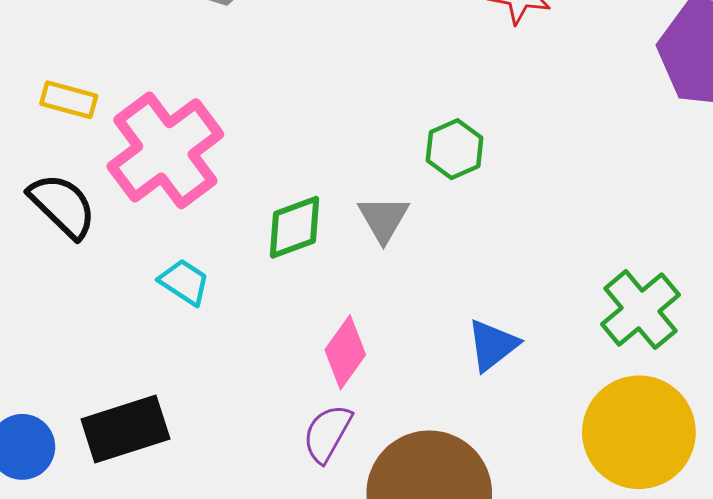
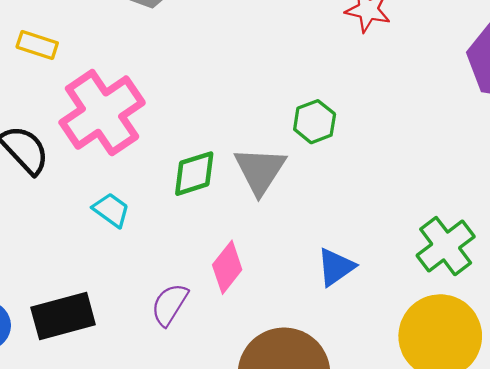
yellow rectangle: (69, 100) -> (37, 45), moved
gray triangle: (383, 219) -> (260, 170), size x1.4
purple semicircle: (327, 433) -> (170, 304), moved

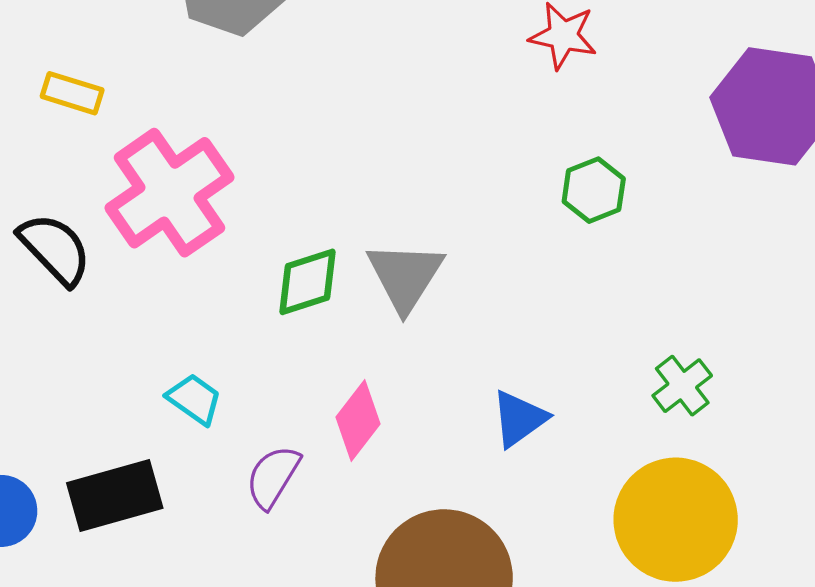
green hexagon: (315, 122) -> (594, 190), moved
cyan trapezoid: (111, 210) -> (194, 399), moved
green cross: (446, 246) -> (682, 386), size x0.7

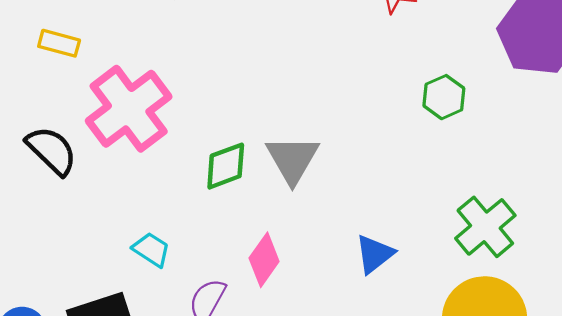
green hexagon: (594, 190) -> (444, 97), moved
green cross: (682, 386) -> (485, 227), size x1.5

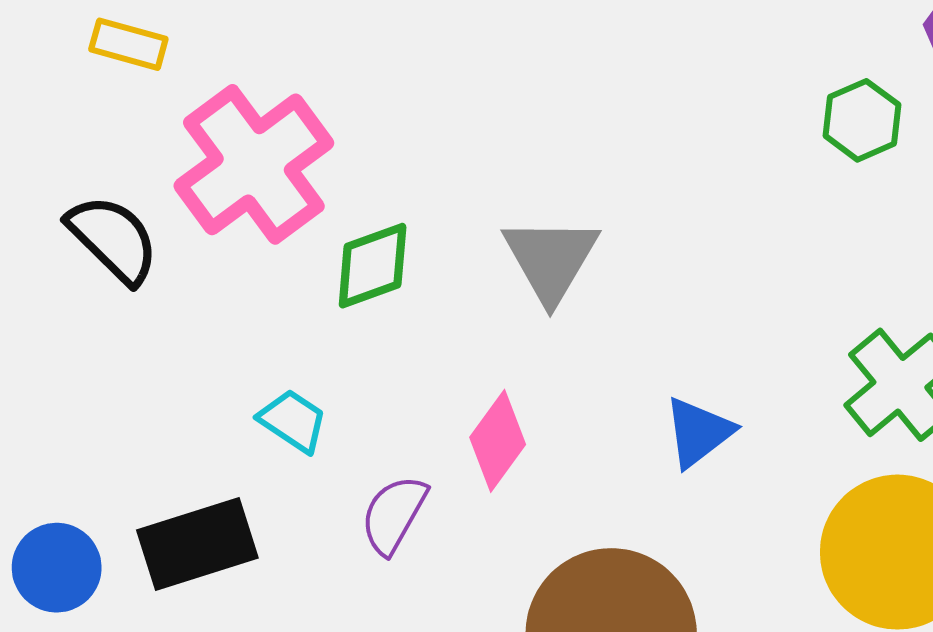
green hexagon: (444, 97) -> (862, 120), moved
green diamond: (226, 166) -> (373, 266), moved

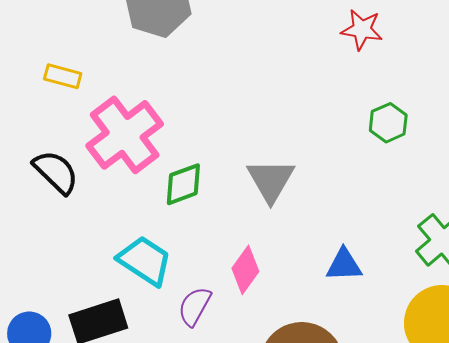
green hexagon: (862, 120) -> (388, 123), moved
cyan trapezoid: (293, 421) -> (145, 261), size x1.6
blue triangle: (699, 432) -> (344, 265), turned 36

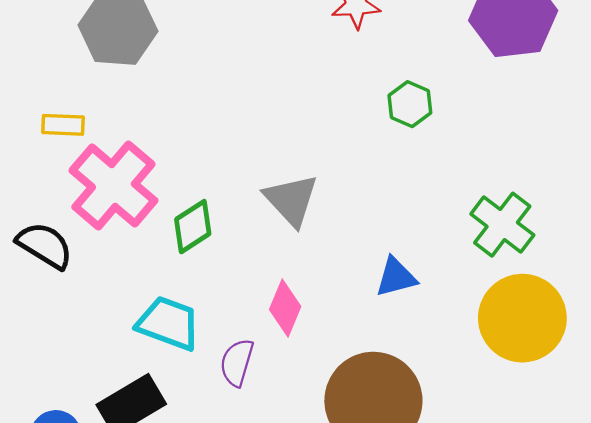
yellow rectangle: (63, 76) -> (63, 125), moved

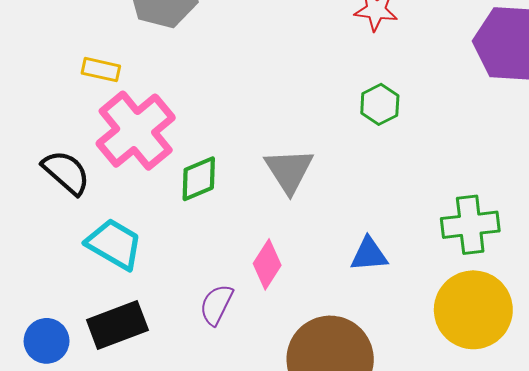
green hexagon: (410, 104) -> (380, 104), moved
green cross: (502, 225) -> (470, 225), turned 36
cyan trapezoid: (168, 323) -> (114, 244), moved

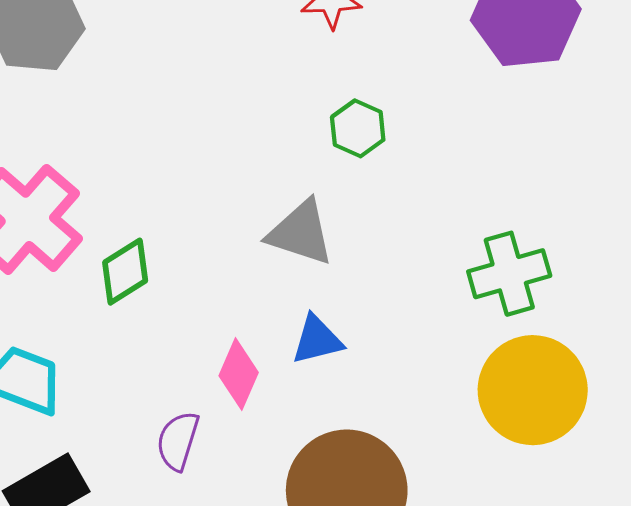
gray triangle: (289, 171) -> (301, 233), moved, turned -30
blue triangle: (369, 254) -> (317, 340), moved

